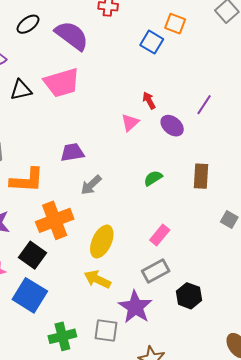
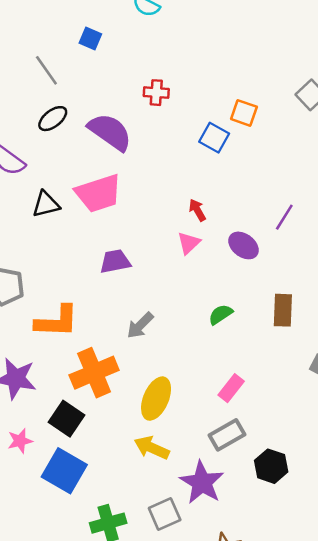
red arrow: (149, 100) -> (197, 210), moved
purple trapezoid: (72, 152) -> (115, 261), moved
gray square: (106, 330) -> (165, 514), turned -30

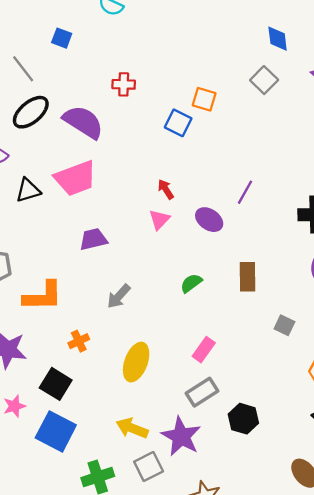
black ellipse: (53, 119) -> (31, 112), size x1.4
orange cross: (94, 373) -> (79, 341), size x0.5
yellow arrow: (152, 448) -> (132, 428), moved

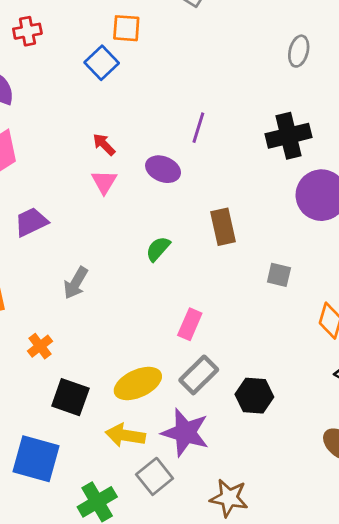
blue square: (178, 123) -> (102, 63), turned 32
yellow ellipse: (136, 362) -> (138, 383), moved, turned 57
black square: (56, 384) -> (70, 397), moved

